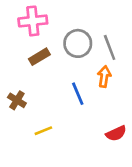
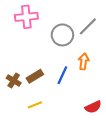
gray line: (110, 47) -> (88, 26), moved, turned 66
brown rectangle: (39, 57) -> (35, 76), moved
blue line: (78, 94) -> (62, 75), turned 48

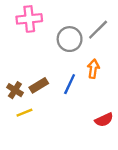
yellow line: (35, 105) -> (24, 113), moved

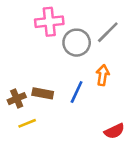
pink cross: (29, 19) -> (49, 22), moved
brown rectangle: (39, 85) -> (43, 93), turned 42
brown cross: (15, 90) -> (17, 99), turned 35

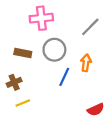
gray circle: (77, 43) -> (54, 50), moved
brown rectangle: (43, 93) -> (23, 53), moved

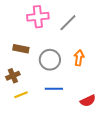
gray line: (90, 27) -> (68, 23), moved
gray circle: (54, 50) -> (50, 60), moved
blue line: (64, 77) -> (54, 89), moved, turned 66

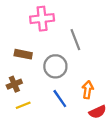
gray line: (68, 23) -> (75, 40), moved, turned -66
orange arrow: (79, 58) -> (88, 90), moved
blue line: (54, 89) -> (60, 99), turned 54

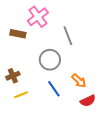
pink cross: (42, 19) -> (38, 17), turned -30
brown rectangle: (23, 54) -> (18, 34), moved
orange arrow: (88, 90) -> (79, 81), turned 126

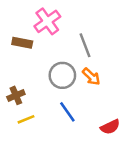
orange arrow: (79, 81) -> (91, 77), moved

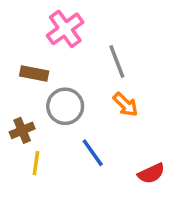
brown rectangle: (22, 43) -> (34, 74), moved
gray circle: (62, 75) -> (65, 106), moved
yellow line: (26, 119) -> (36, 163), turned -60

